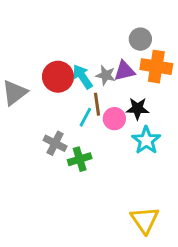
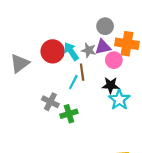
gray circle: (140, 39) -> (105, 26), moved
black star: (138, 109) -> (111, 85), moved
pink circle: (114, 119) -> (114, 60), moved

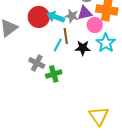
cyan arrow: (71, 51) -> (56, 17), turned -36
black star: (111, 85) -> (83, 48), moved
cyan star: (119, 100) -> (106, 43), moved

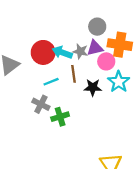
cyan line: (58, 45) -> (51, 82), moved, turned 40

